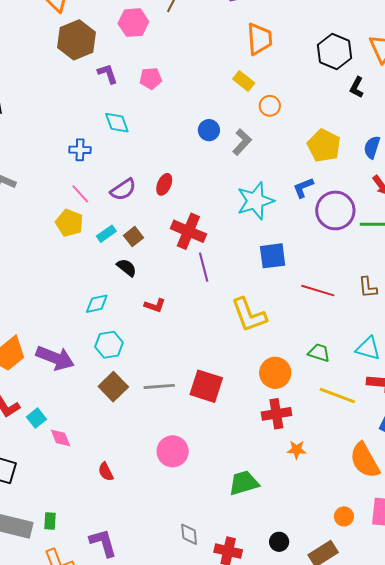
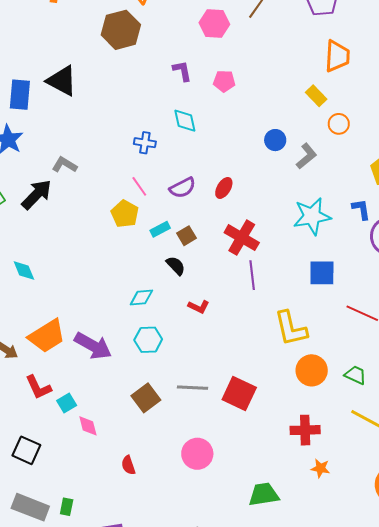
brown hexagon: (76, 40) -> (121, 30), moved
blue L-shape: (303, 188) -> (361, 209), turned 95
orange circle: (275, 373) -> (312, 370), moved
brown square: (113, 387) -> (146, 398), moved

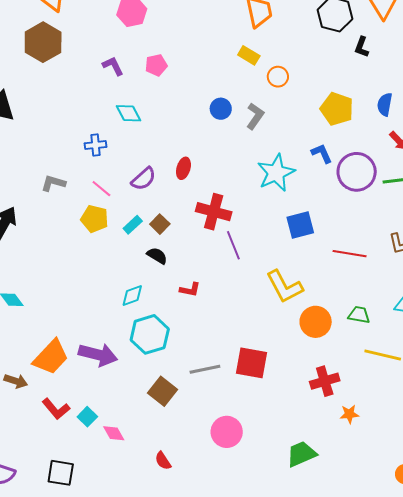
gray L-shape: (64, 165) -> (53, 183), moved
cyan hexagon: (148, 340) -> (150, 334), size x1.4

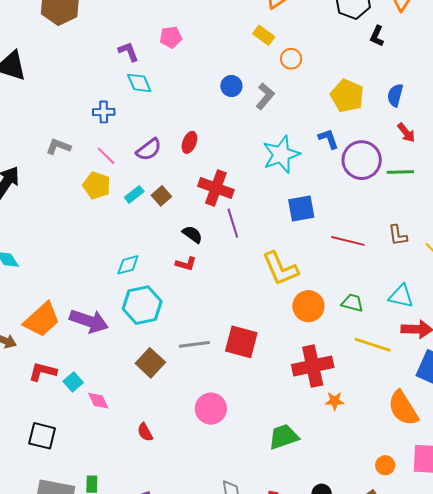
purple L-shape: (113, 66) -> (128, 52), moved
black semicircle: (157, 256) -> (192, 234), moved
red cross: (325, 381) -> (313, 366), size x1.4
red L-shape: (56, 409) -> (43, 372), turned 140

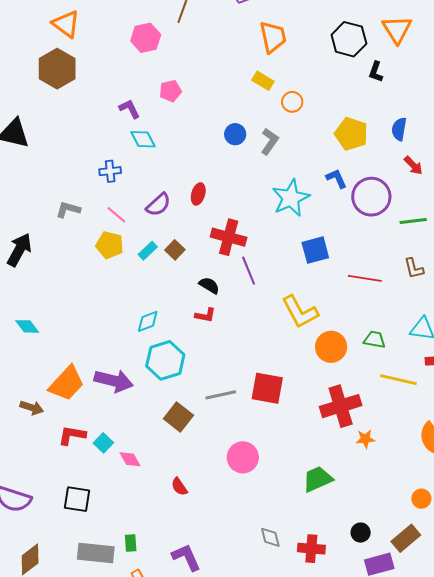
green line: (400, 172) -> (413, 221), moved

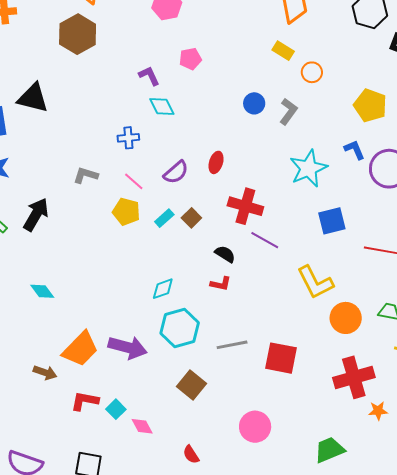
purple line: (249, 271) -> (265, 240), turned -40
gray line: (221, 395) -> (232, 345), moved

